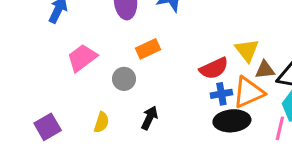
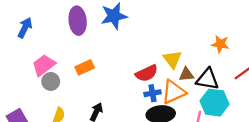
orange rectangle: (148, 49) -> (85, 67), moved
gray circle: (124, 79) -> (51, 81), moved

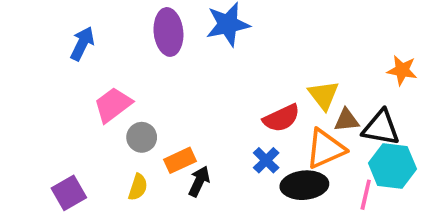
orange rectangle: (85, 67) -> (180, 160), moved
gray circle: (51, 81) -> (142, 137), moved
blue cross: (152, 93) -> (266, 160), moved, turned -35

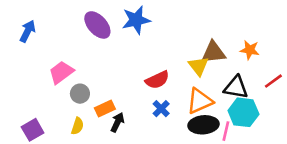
purple ellipse: (168, 32) -> (97, 25), turned -36
blue arrow: (82, 43) -> (28, 31), moved
red semicircle: (281, 118) -> (157, 80), moved
brown triangle: (347, 120) -> (213, 52), moved, size x1.5
black ellipse: (304, 185) -> (203, 125), moved

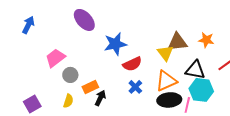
blue star: (136, 20) -> (115, 44), moved

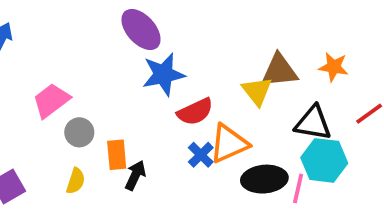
purple ellipse: (84, 20) -> (141, 30), moved
orange triangle: (166, 81) -> (229, 144), moved
orange rectangle: (90, 87) -> (117, 155), turned -70

